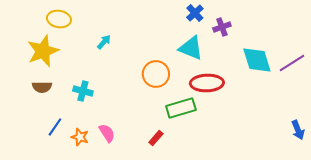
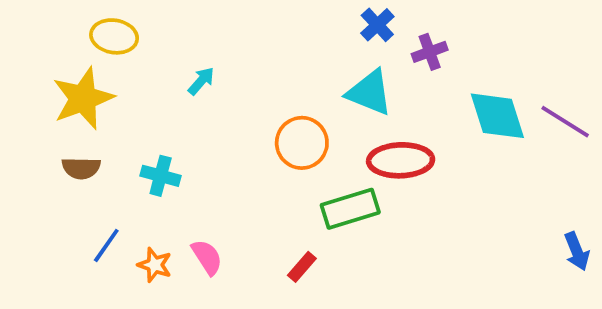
purple line: (292, 63) -> (565, 122), turned 64

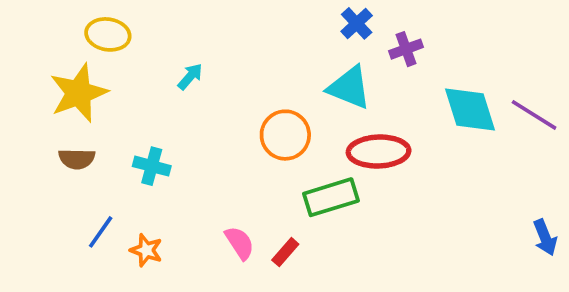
pink semicircle: (207, 257) -> (240, 243), moved

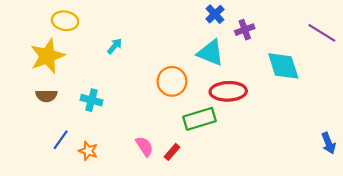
purple line: (534, 115) -> (322, 33), moved

